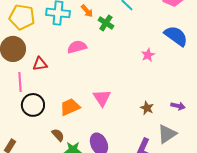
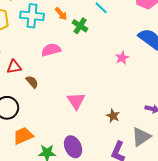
orange trapezoid: (70, 107) -> (23, 136), moved
brown star: (147, 108) -> (113, 116), moved
brown semicircle: (58, 135) -> (32, 82), moved

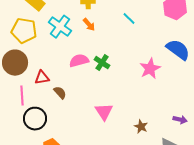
cyan cross: (32, 16) -> (60, 27), turned 30
green cross: (80, 26) -> (102, 63), moved
pink star: (122, 58) -> (150, 69), size x1.5

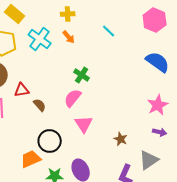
pink semicircle: (79, 61) -> (73, 98), moved, turned -36
pink star: (150, 69) -> (158, 105), moved
black circle: (35, 119) -> (50, 141), moved

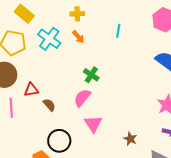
cyan line: (109, 31) -> (118, 31), turned 56

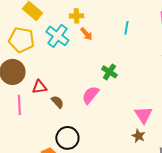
yellow cross: (77, 14) -> (76, 16), moved
green cross: (91, 75) -> (109, 72), moved
pink triangle: (93, 124) -> (143, 115), moved

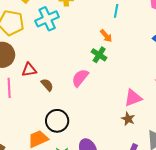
orange arrow: (86, 34) -> (106, 36), moved
cyan cross: (57, 36) -> (47, 19), turned 30
pink triangle: (143, 115) -> (133, 98), turned 42

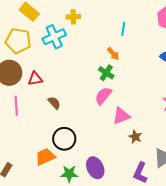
red triangle: (29, 70) -> (35, 79), moved
pink semicircle: (80, 78) -> (103, 96), moved
pink triangle: (133, 98) -> (121, 116), moved

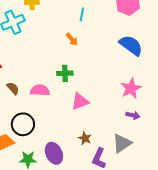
green cross: (106, 73) -> (65, 73), moved, turned -35
pink semicircle: (103, 96) -> (40, 90), moved, turned 54
brown star: (135, 137) -> (85, 138), moved

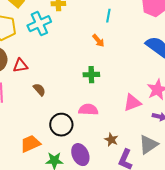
pink semicircle: (40, 90) -> (88, 110), moved
pink triangle: (80, 101) -> (132, 103), moved
black circle: (23, 124) -> (61, 125), moved

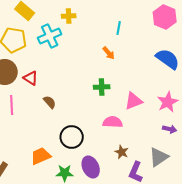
red triangle: (20, 66) -> (31, 78), turned 42
pink triangle: (132, 103) -> (134, 101), moved
pink semicircle: (88, 110) -> (113, 122), moved

